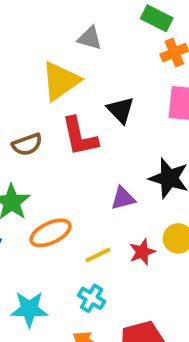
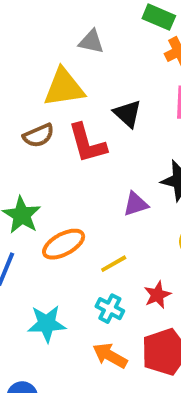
yellow triangle: (60, 81) -> (64, 88), turned 30
brown semicircle: (27, 144) -> (39, 135), moved
red star: (142, 252) -> (157, 295), moved

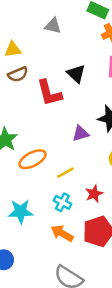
yellow triangle: (64, 88) -> (13, 49), moved, size x0.6
brown semicircle: (39, 135) -> (18, 74), moved

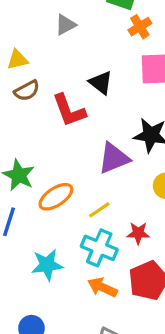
gray triangle: (53, 26) -> (65, 25), turned -36
purple triangle: (81, 133) -> (114, 158), size x1.5
red star: (94, 194) -> (138, 233), turned 30
cyan cross: (62, 202) -> (99, 248), size x1.5

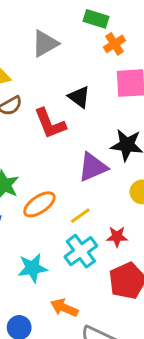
gray triangle: (65, 25) -> (45, 44), size x1.4
cyan cross: (99, 248) -> (81, 251), turned 32
orange arrow: (102, 287) -> (64, 308), moved

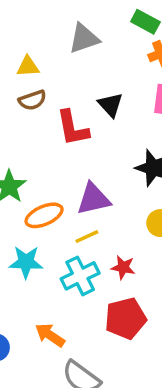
purple triangle: (93, 167) -> (93, 199), moved
cyan star: (33, 268) -> (26, 262), moved

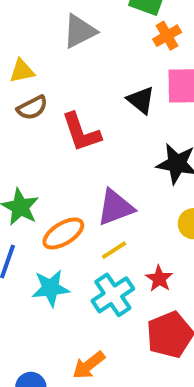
black triangle: (110, 105) -> (141, 100), moved
red star: (123, 267) -> (159, 279), turned 30
orange arrow: (50, 335) -> (89, 365), turned -64

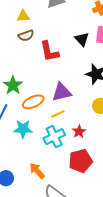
orange arrow: (89, 365) -> (37, 171), turned 78

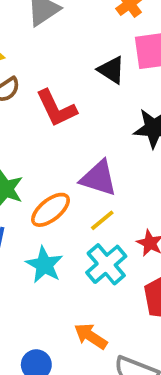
purple triangle: (62, 92) -> (99, 178), turned 45
cyan star: (23, 129) -> (44, 265), turned -30

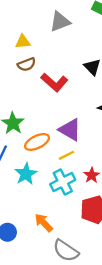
red L-shape: (56, 108) -> (54, 82), turned -36

